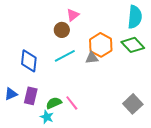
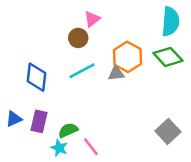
pink line: (72, 103) -> (91, 147), moved

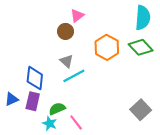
cyan line: (82, 71) -> (74, 76), moved
gray triangle: (116, 73) -> (67, 61), moved, turned 48
blue diamond: (36, 77) -> (35, 78), moved

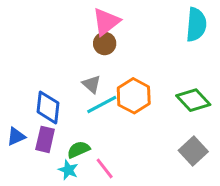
pink triangle: (77, 16) -> (106, 22), size x1.5
brown circle: (66, 31) -> (105, 43), moved
orange hexagon: (107, 47) -> (134, 96), moved
green diamond: (141, 47) -> (193, 100), moved

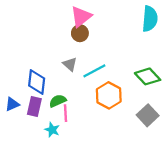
orange hexagon: (134, 96) -> (109, 95), moved
cyan line: (102, 105) -> (94, 71), moved
green semicircle: (78, 150) -> (58, 101), moved
pink line: (105, 168) -> (65, 113), moved, turned 35

